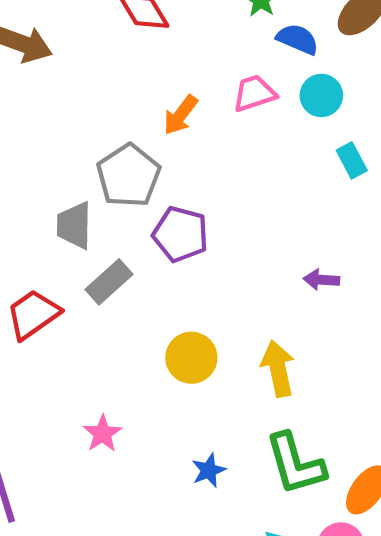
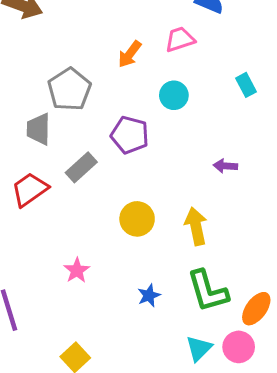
cyan circle: (321, 95) -> (174, 95), moved
gray pentagon: (128, 176) -> (69, 89), moved
gray trapezoid: (74, 226) -> (38, 129), moved

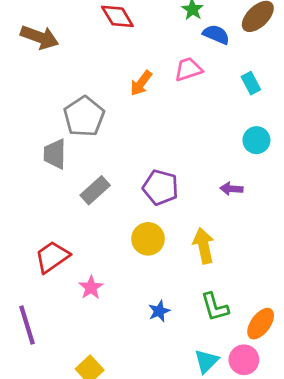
cyan rectangle: (246, 85) -> (251, 83), moved
cyan circle: (174, 95) -> (256, 140), moved
purple pentagon: (130, 135) -> (161, 187), moved
red trapezoid: (30, 189) -> (52, 257), moved
green L-shape: (208, 291) -> (215, 307), size x0.7

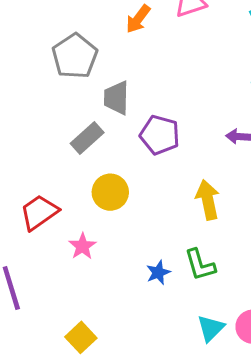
gray trapezoid: (55, 154) -> (116, 98), moved
yellow circle: (148, 239) -> (110, 192), moved
green L-shape: (215, 307) -> (200, 265), moved

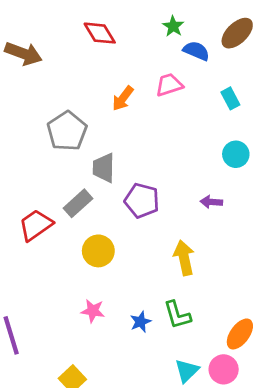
red trapezoid: (39, 212) -> (36, 225), moved
pink star: (82, 246) -> (93, 311), moved, turned -30

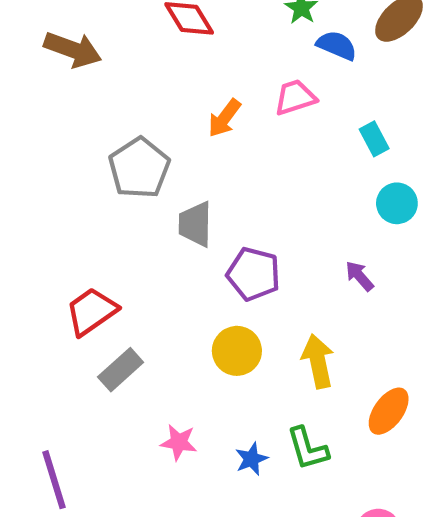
cyan rectangle: (230, 98) -> (374, 139), moved
purple arrow: (211, 202) -> (360, 276), turned 45
gray rectangle: (78, 203) -> (121, 370), moved
yellow circle: (98, 251) -> (237, 351), moved
orange ellipse: (240, 334) -> (389, 411), moved

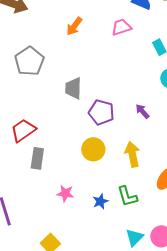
orange arrow: (224, 118) -> (74, 26), moved
gray pentagon: (139, 168) -> (29, 61), moved
purple arrow: (360, 276) -> (142, 111), moved
gray rectangle: (121, 370) -> (37, 158), turned -40

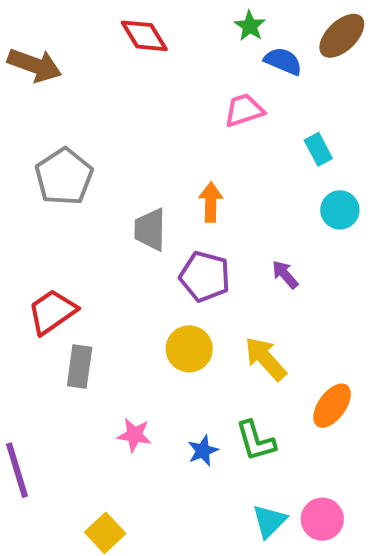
orange arrow: (74, 26) -> (211, 202), moved, turned 144
yellow arrow: (132, 154) -> (266, 359), turned -30

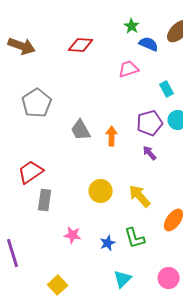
red diamond: (144, 36) -> (81, 45), moved, turned -55
orange arrow: (211, 202) -> (112, 136), moved
gray trapezoid: (150, 230) -> (81, 130), turned -30
purple pentagon: (205, 276) -> (150, 123), moved, turned -30
cyan triangle: (269, 521) -> (123, 279), moved

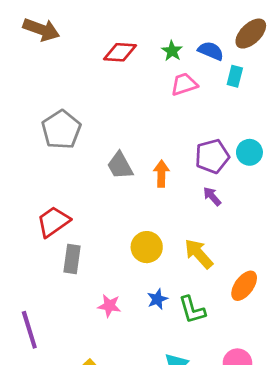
green star: (132, 26) -> (172, 51), moved
brown arrow: (22, 46) -> (41, 30), moved
cyan rectangle: (167, 89) -> (235, 76), moved, turned 42
blue star: (108, 243) -> (157, 299), moved

